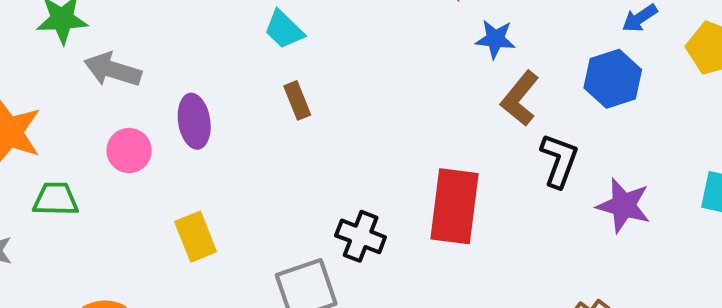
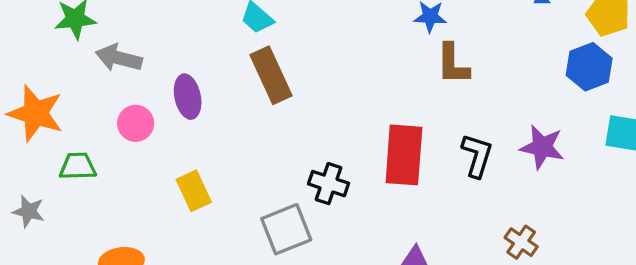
blue hexagon: (613, 79) -> (589, 67), moved
brown L-shape: (520, 98) -> (453, 64), turned -36
brown rectangle: (297, 100) -> (271, 75), size x1.8
black L-shape: (559, 160) -> (477, 155), moved

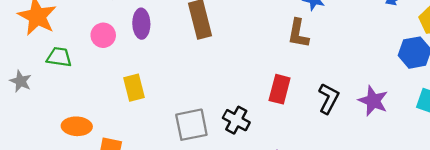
brown L-shape: (453, 64) -> (298, 33), moved
red rectangle: (404, 155) -> (280, 89), size x0.7
black cross: (329, 184) -> (236, 120), moved

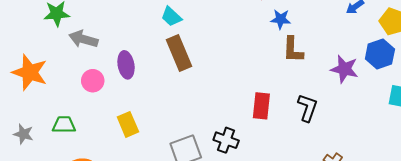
brown L-shape: (298, 33) -> (293, 50), moved
green trapezoid: (59, 57) -> (64, 125), moved
purple star: (373, 101) -> (344, 69), moved

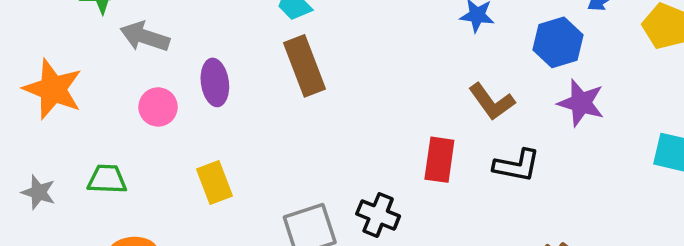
brown L-shape: (293, 50) -> (492, 102), moved, turned -40
blue hexagon: (380, 54) -> (558, 42), moved
black L-shape: (308, 108) -> (517, 166), turned 80

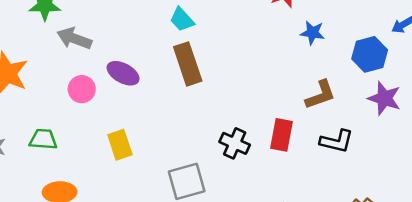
purple ellipse: (215, 82) -> (123, 73), turned -56
brown L-shape: (492, 102) -> (320, 95), turned -76
black cross: (378, 215) -> (235, 143), moved

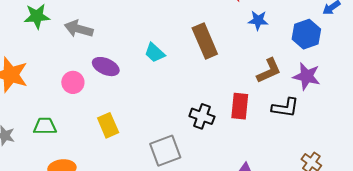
cyan trapezoid: (182, 20) -> (155, 53), moved
gray arrow: (74, 38) -> (79, 29), moved
brown rectangle: (188, 64) -> (205, 41), moved
purple star: (384, 98) -> (307, 76), moved

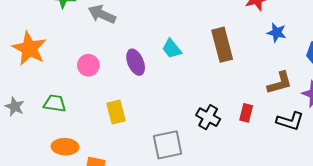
purple ellipse: (106, 67) -> (136, 62), moved, turned 35
red rectangle: (240, 106) -> (246, 113), size x0.7

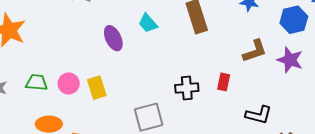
pink circle: (88, 65) -> (69, 83), moved
black cross: (208, 117) -> (187, 88), turned -30
black L-shape: (290, 121) -> (259, 115), moved

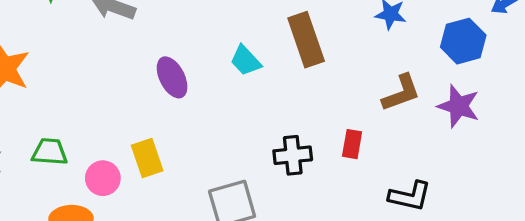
cyan trapezoid: (148, 23) -> (246, 61), moved
pink circle: (69, 83) -> (103, 178), moved

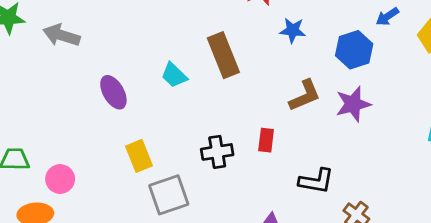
purple star: (459, 106) -> (353, 104), turned -30
yellow rectangle: (147, 158) -> (139, 156), moved

